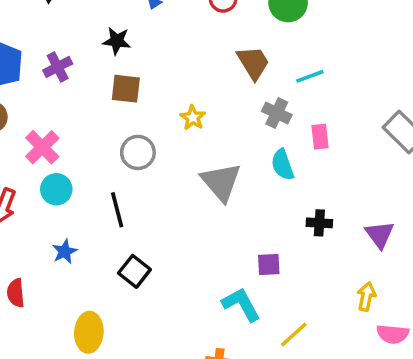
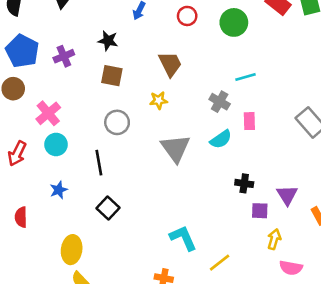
brown trapezoid: (253, 63) -> (170, 64), moved
yellow star: (193, 118) -> (159, 100), turned 30
cyan semicircle: (283, 165) -> (221, 139), turned -110
purple square: (269, 265) -> (260, 211), moved

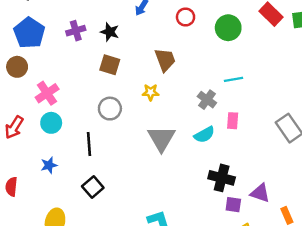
purple cross: (64, 56) -> (76, 31), moved
black cross: (244, 183) -> (222, 178), size x1.5
purple triangle: (287, 195) -> (260, 193), turned -45

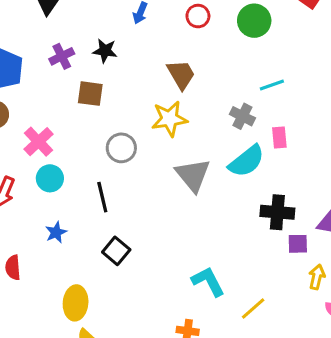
brown square: (110, 65) -> (90, 94), moved
yellow star: (151, 92) -> (169, 119), size x1.6
cyan semicircle: (204, 135) -> (247, 161), size x1.4

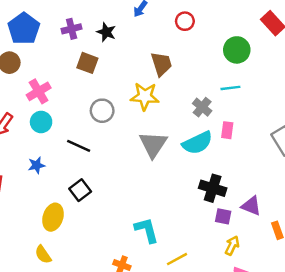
green circle: (254, 21) -> (237, 50), moved
black line: (102, 197) -> (79, 146), turned -65
yellow ellipse: (76, 303) -> (53, 217), moved

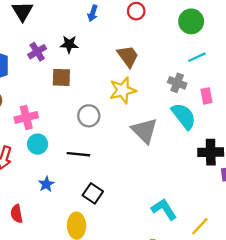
pink cross: (39, 91) -> (26, 117), turned 35
cyan semicircle: (197, 143) -> (184, 116), turned -84

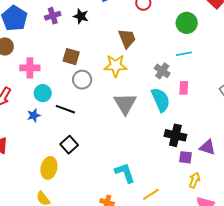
brown square: (61, 77) -> (71, 57), moved
cyan circle: (38, 144) -> (43, 93), moved
blue star: (46, 184) -> (34, 115), moved

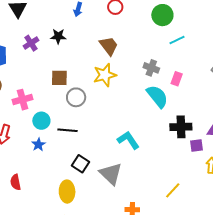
cyan line: (184, 54) -> (177, 40), moved
pink rectangle: (184, 88) -> (177, 79), turned 32
gray triangle: (125, 104) -> (111, 174), moved
cyan L-shape: (125, 173) -> (128, 140), moved

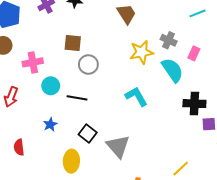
yellow star: (105, 75) -> (142, 52), moved
cyan L-shape: (128, 140) -> (136, 96), moved
blue star: (38, 145) -> (50, 124), moved

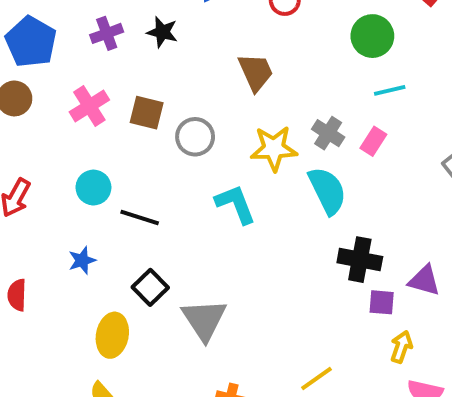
pink rectangle: (194, 53) -> (373, 141), moved
pink cross: (33, 62) -> (89, 106), moved, turned -30
gray circle: (88, 64) -> (195, 137), moved
cyan L-shape: (136, 96) -> (236, 204), moved

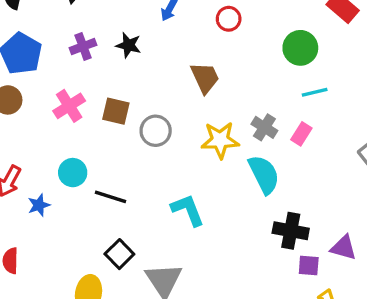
cyan L-shape: (236, 204) -> (188, 210), moved
blue star: (82, 260) -> (39, 205), moved

